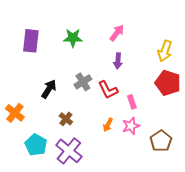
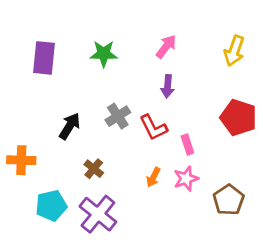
yellow arrow: (165, 51) -> (234, 51), moved
orange cross: (15, 113) -> (21, 160), turned -36
cyan pentagon: (36, 145) -> (51, 206), turned 30

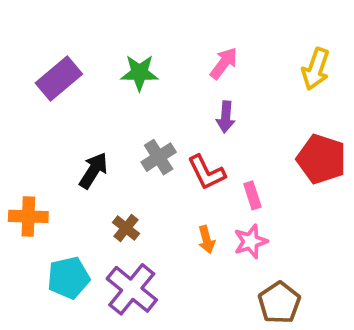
purple rectangle: (44, 58) -> (59, 79), turned 44
orange arrow: (153, 177) -> (206, 239), turned -42
brown pentagon: (229, 200) -> (279, 303), moved

